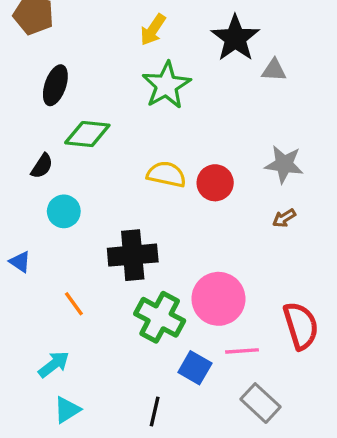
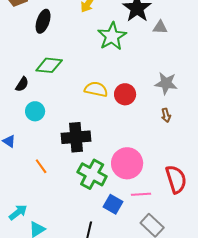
black ellipse: (55, 85) -> (43, 21), moved
green star: (166, 85) -> (112, 36), moved
brown arrow: (284, 218) -> (166, 115), turned -72
cyan arrow: (54, 364) -> (18, 212), moved

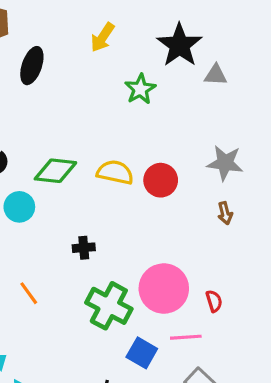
green star: (112, 36) -> (140, 89), size x0.7
green diamond: (49, 65) -> (55, 171), moved
black cross: (76, 137) -> (84, 248), size x0.5
red semicircle: (176, 179) -> (214, 301), moved, size x0.5

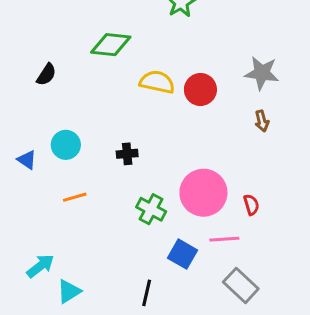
green diamond: (55, 171) -> (111, 45), moved
cyan circle: (19, 207) -> (66, 145), moved
orange line: (29, 293) -> (75, 197), turned -70
green cross: (109, 306) -> (151, 209), size x0.7

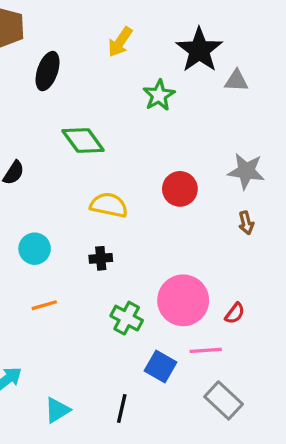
green diamond: (111, 45) -> (83, 140), turned 48
yellow semicircle: (157, 82) -> (109, 205), moved
red semicircle: (251, 205) -> (235, 313), turned 54
cyan triangle: (69, 291) -> (57, 410), moved

